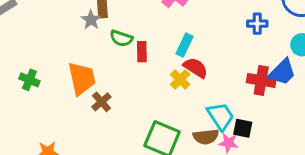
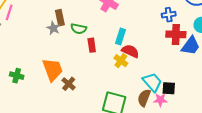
green semicircle: (121, 38) -> (79, 29), moved
red cross: (261, 80) -> (176, 34), moved
brown semicircle: (206, 137) -> (144, 98), turned 126

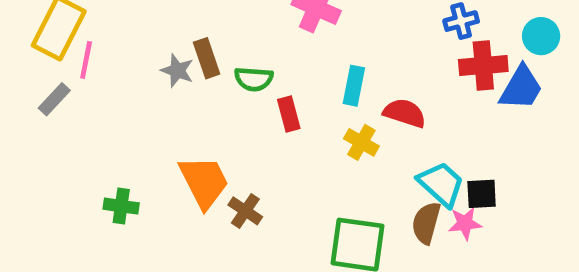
gray star: (53, 28) -> (177, 71), moved
red semicircle: (130, 51) -> (405, 113), moved

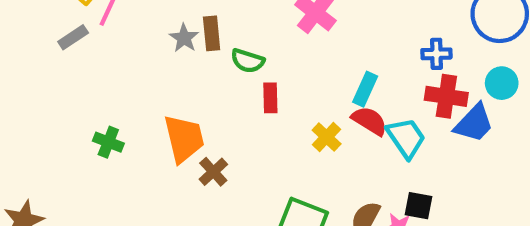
cyan rectangle: (354, 86) -> (365, 89), moved
cyan trapezoid: (441, 184) -> (406, 138), moved

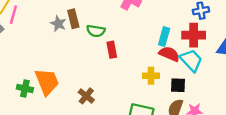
red cross: (446, 96) -> (194, 35), moved
yellow cross: (327, 137) -> (151, 76), moved, turned -35
orange trapezoid: (184, 139) -> (47, 82), moved
black square: (419, 206) -> (178, 85), moved

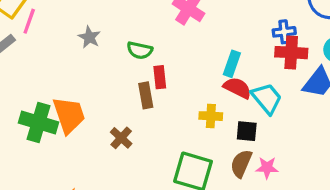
brown rectangle: (73, 19) -> (146, 95), moved
red cross: (194, 35) -> (291, 53), moved
green cross: (25, 88) -> (39, 122), size x1.6

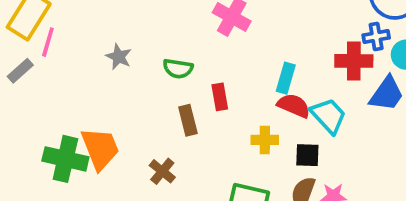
blue cross: (284, 32) -> (376, 37), moved
red rectangle: (160, 77) -> (220, 97), moved

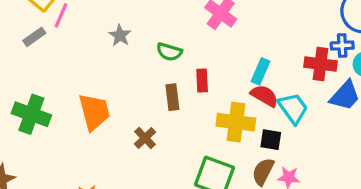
yellow cross: (265, 140) -> (236, 122), size x1.6
green cross: (65, 159) -> (31, 114), moved

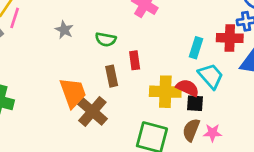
cyan rectangle: (260, 71) -> (196, 48), moved
red semicircle: (264, 96) -> (188, 88), moved
orange trapezoid: (94, 112) -> (73, 93), moved
brown cross: (145, 138) -> (92, 111), size x1.6

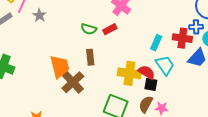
gray star: (64, 30) -> (39, 15), moved
red rectangle: (135, 60) -> (110, 29), moved, turned 64

